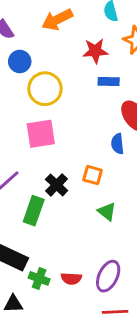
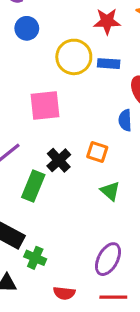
blue rectangle: (109, 81) -> (109, 64), moved
yellow circle: (45, 89) -> (74, 57), moved
red semicircle: (71, 279) -> (64, 293), moved

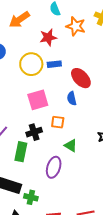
pink square: (45, 105) -> (38, 100), moved
black cross: (59, 160) -> (34, 132), turned 35
purple ellipse: (108, 259) -> (54, 167), moved

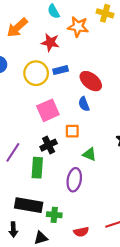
red star: (48, 37) -> (50, 42), turned 30

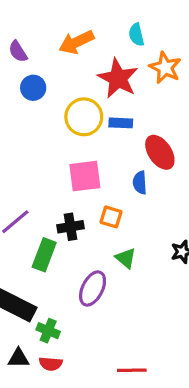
red star: (50, 42) -> (118, 78), size x1.4
red semicircle: (81, 232) -> (51, 364), moved

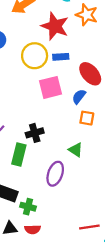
pink square: (85, 176) -> (50, 87), moved
blue semicircle: (140, 183) -> (79, 97), turned 49
orange square: (111, 217) -> (87, 118), moved

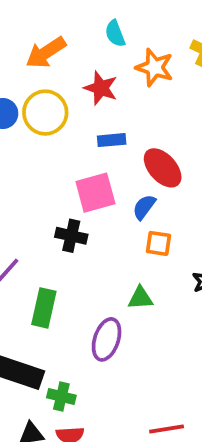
red star: (55, 26) -> (101, 88), size x0.7
yellow circle: (35, 56) -> (45, 113), moved
black cross: (35, 133) -> (71, 236), moved, turned 30
green triangle: (76, 150) -> (140, 298), turned -35

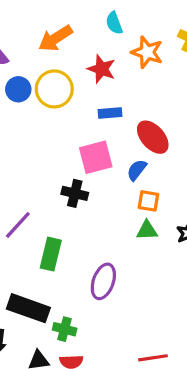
green triangle: (140, 298) -> (147, 230), moved

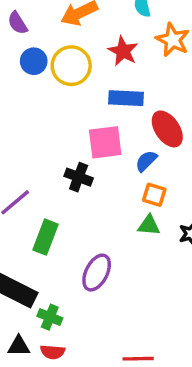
blue rectangle: (110, 113) -> (126, 98), size x1.4

